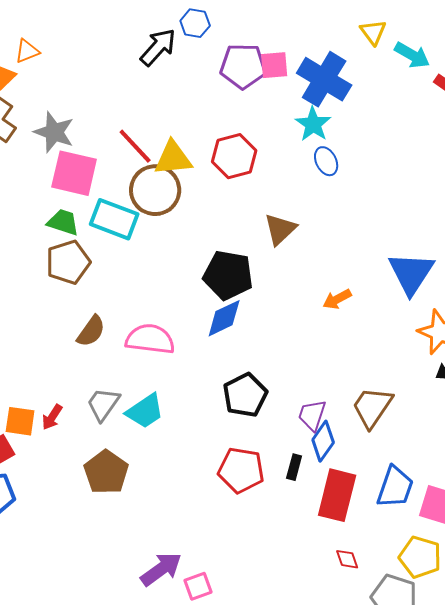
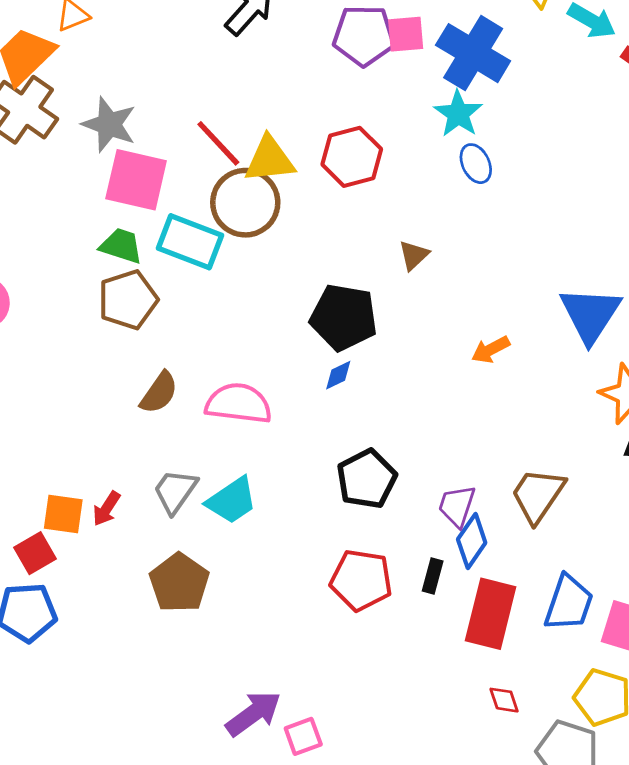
brown triangle: (280, 229) -> (414, 255), size x0.7
blue diamond: (224, 318) -> (338, 375), size x0.6

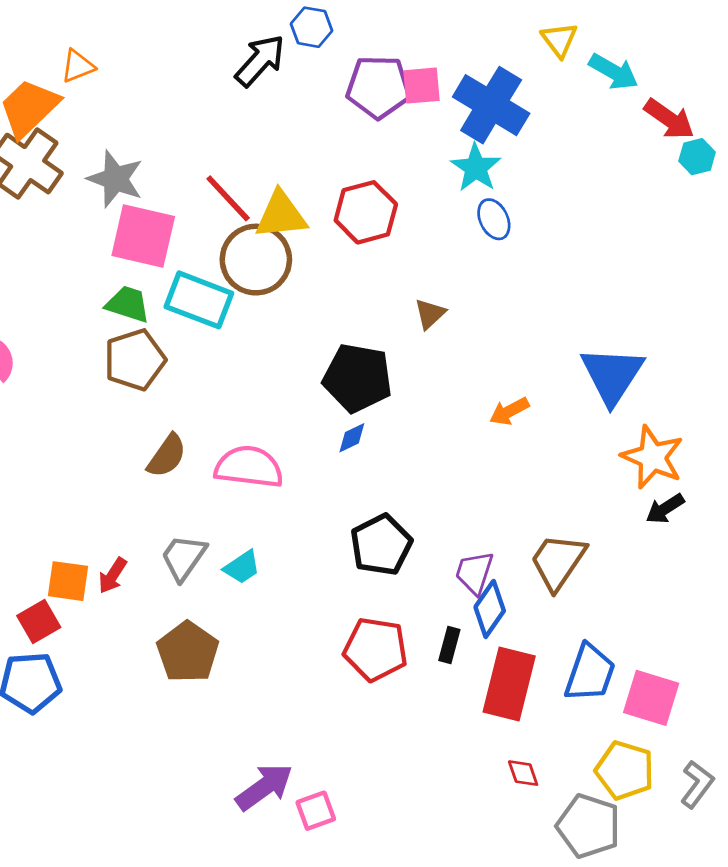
cyan trapezoid: (232, 501) -> (242, 567), size x0.7

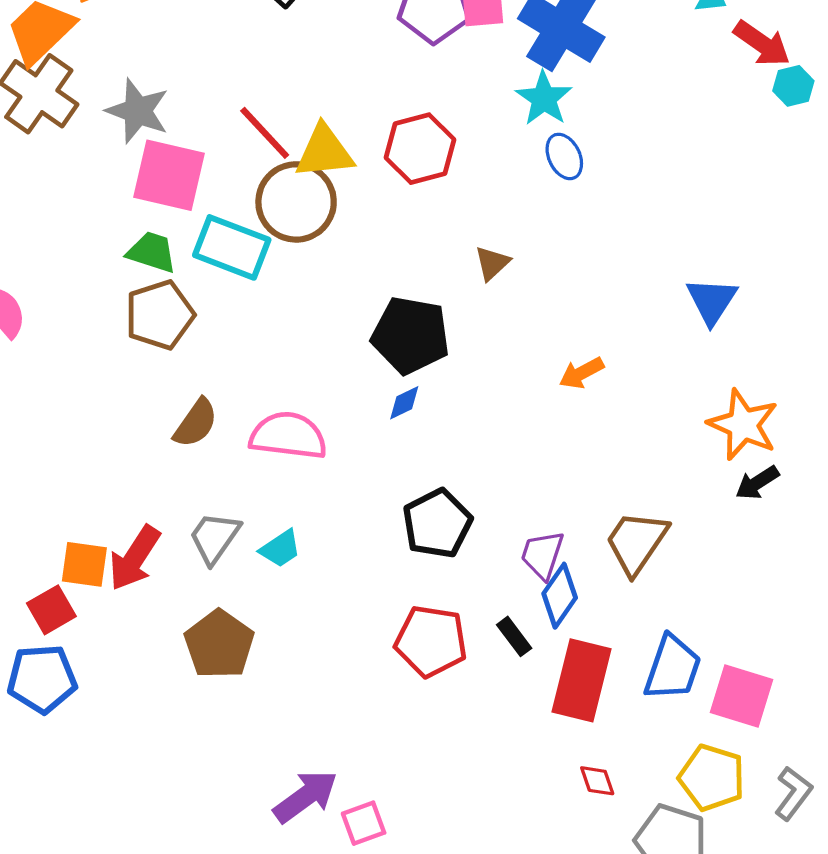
blue triangle: (612, 375) -> (712, 301), moved, size x0.7
red arrow: (113, 575) -> (135, 558), size x1.6
black rectangle: (449, 645) -> (514, 636), turned -52

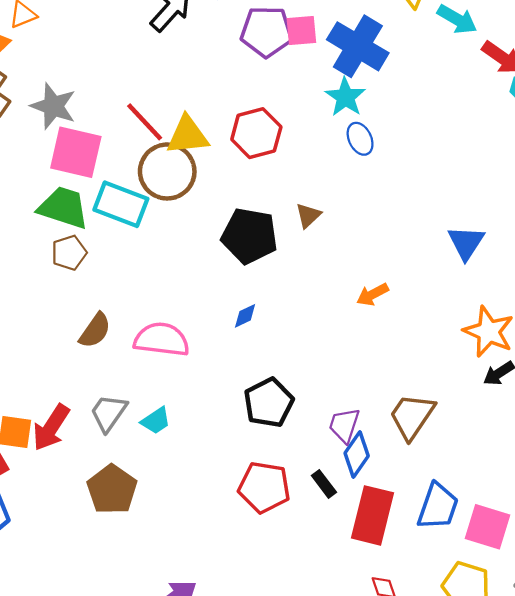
green trapezoid: (152, 252) -> (63, 208), size x1.4
brown pentagon: (160, 315) -> (69, 253), size x0.7
black pentagon: (411, 335) -> (250, 236), moved

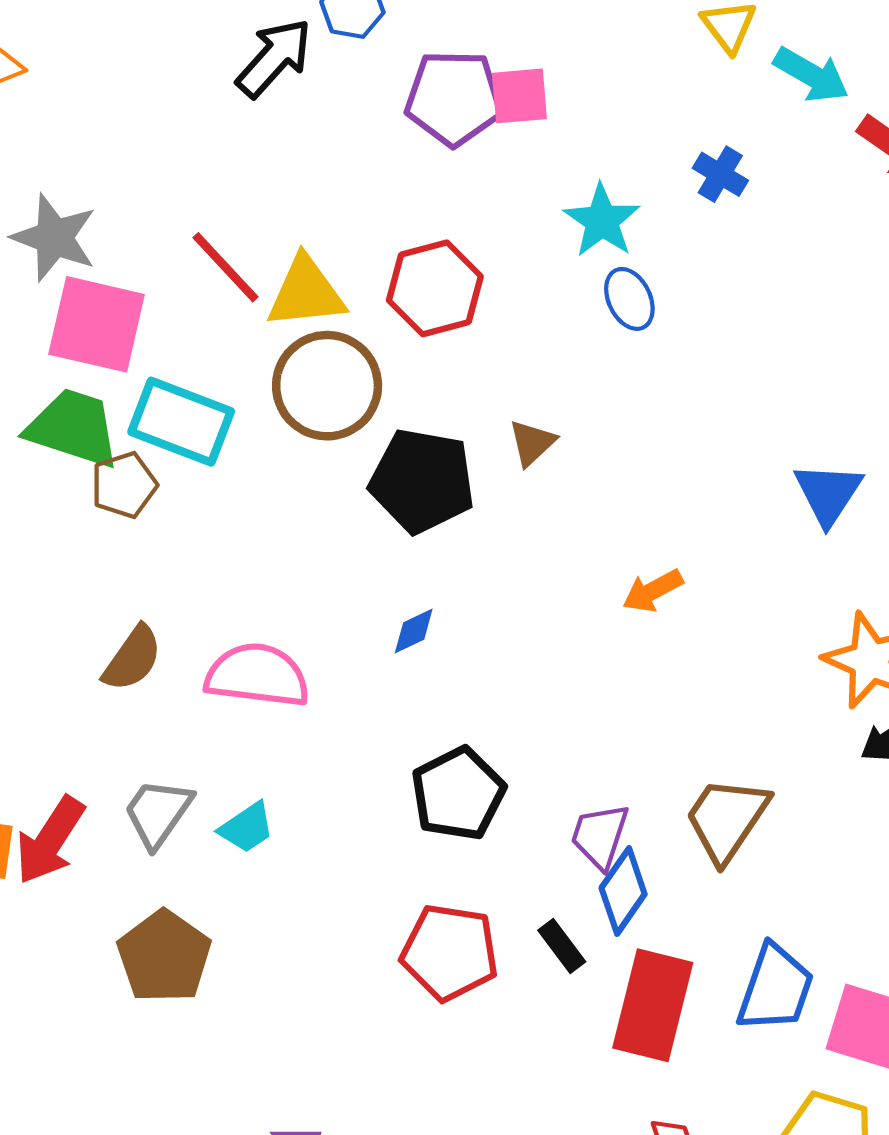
blue cross: (358, 46) -> (720, 174), moved, size x0.5
brown circle: (167, 171) -> (327, 386), moved
brown pentagon: (69, 253) -> (124, 485), moved

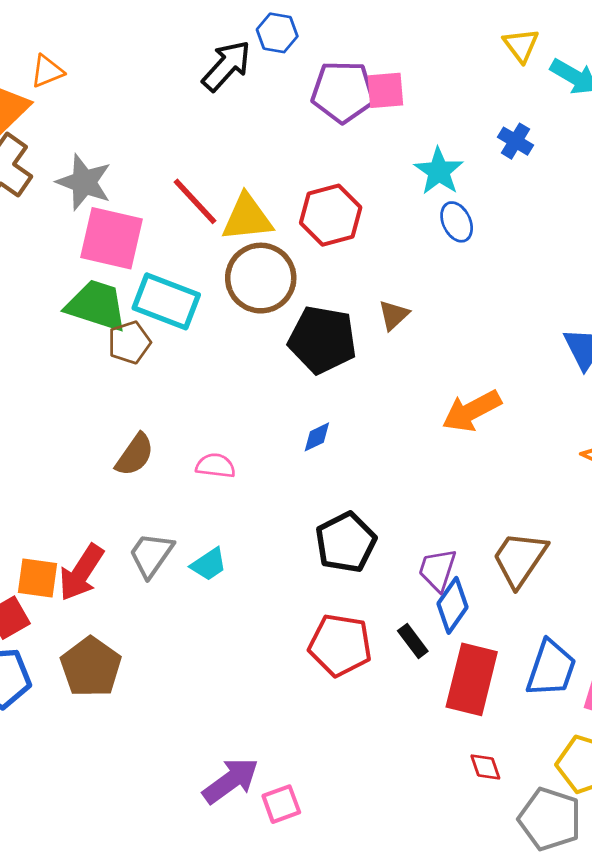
orange arrow: (653, 591) -> (472, 411), size x1.5
pink semicircle: (257, 675) -> (216, 466), size x0.6
brown pentagon: (164, 957) -> (91, 667), moved

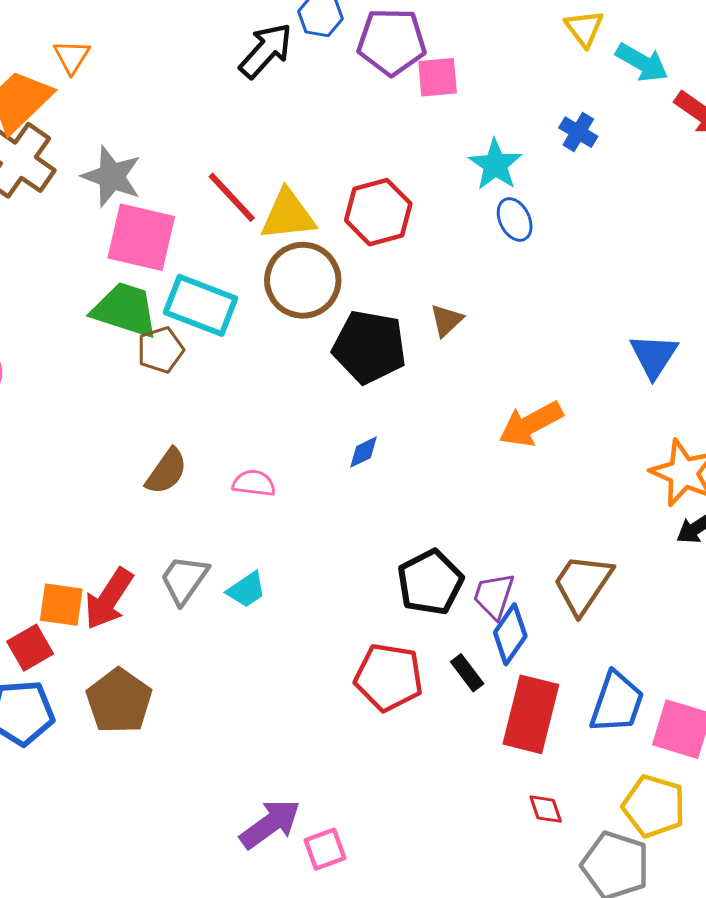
orange triangle: (47, 71) -> (72, 57), turned -36
purple pentagon: (343, 92) -> (392, 42), moved
black pentagon: (346, 542) -> (430, 582), moved

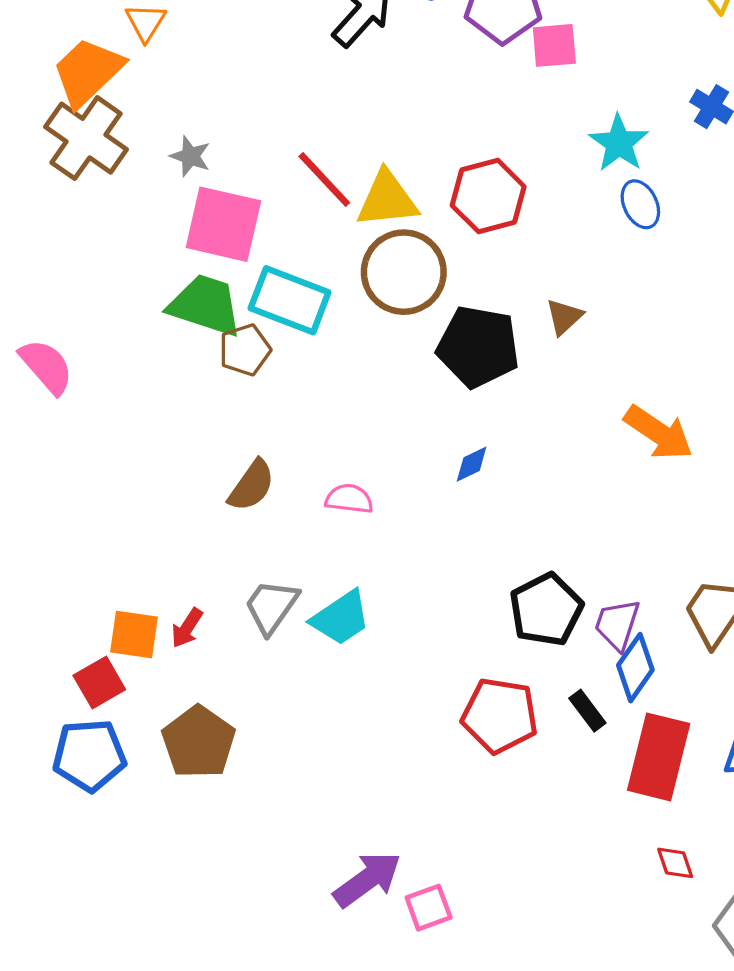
gray star: (112, 177) -> (190, 156), size x0.6
orange arrow: (531, 424) -> (659, 433), turned -118
cyan trapezoid: (246, 590) -> (341, 618), size x1.4
red arrow: (109, 599) -> (187, 628), size x0.6

